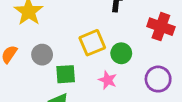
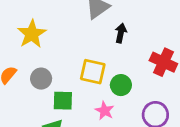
yellow square: (92, 43) -> (93, 72), turned 30

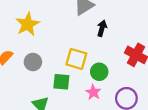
green square: (63, 101) -> (61, 82), moved
pink star: (105, 111) -> (93, 92), moved

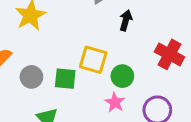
gray circle: (33, 62) -> (31, 77), moved
green square: (61, 82) -> (65, 79), moved

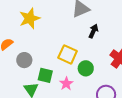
green square: (65, 79) -> (45, 75), moved
pink star: (115, 102) -> (66, 84), moved

